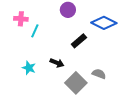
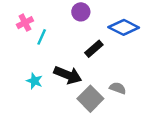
pink cross: (21, 19) -> (25, 23), turned -32
black arrow: (57, 63) -> (68, 75), size x1.6

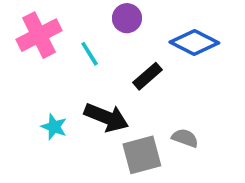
pink cross: (25, 23) -> (39, 35), size x1.6
cyan line: (42, 37) -> (90, 54), moved, turned -56
gray square: (90, 99) -> (142, 155), turned 30

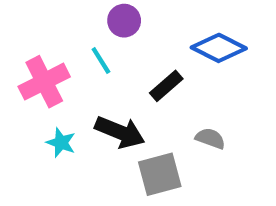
purple circle: (127, 18) -> (124, 21), moved
pink cross: (39, 35) -> (44, 82), moved
gray semicircle: (185, 138) -> (210, 138), moved

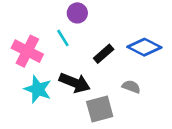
blue diamond: (219, 48) -> (144, 47), moved
pink cross: (44, 82) -> (27, 51), turned -36
cyan star: (61, 143) -> (38, 89), size x1.5

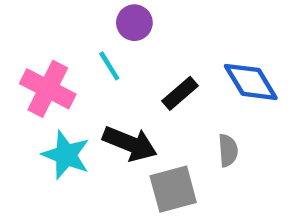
blue diamond: (144, 47) -> (251, 82), turned 32
gray semicircle: (131, 87) -> (228, 150), turned 66

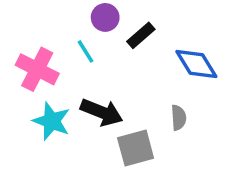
black rectangle: (180, 93) -> (141, 35), moved

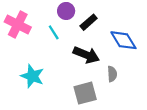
pink cross: (37, 69) -> (18, 24), moved
black arrow: (102, 112) -> (86, 55), moved

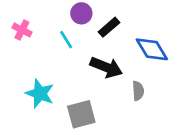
pink cross: (18, 24) -> (22, 30), size x0.6
gray square: (85, 93) -> (81, 114), moved

